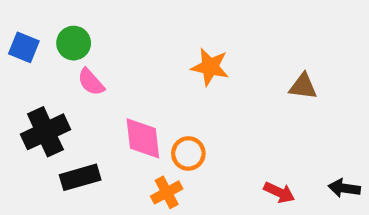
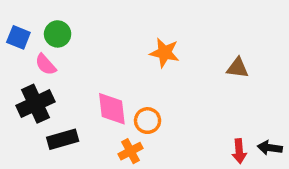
pink semicircle: (91, 82) -> (46, 65), moved
red arrow: (279, 192) -> (239, 151), moved, turned 60

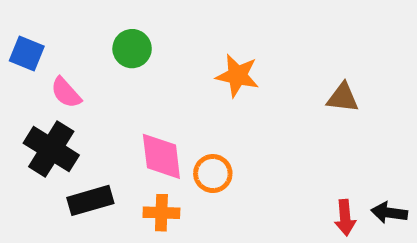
green circle: (58, 34) -> (132, 49), moved
black cross: (35, 104) -> (51, 149), turned -33
orange cross: (131, 151) -> (161, 213), moved, turned 30

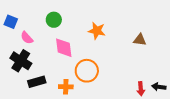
pink diamond: (161, 156) -> (64, 48), moved
orange circle: (213, 174) -> (87, 71), size x1.5

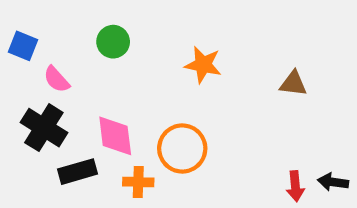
pink diamond: (64, 48) -> (115, 136), moved

